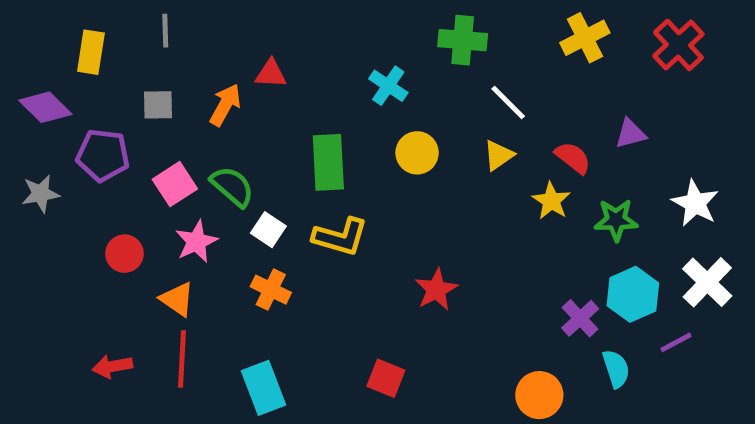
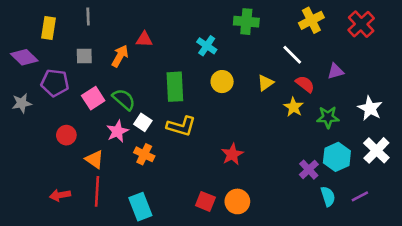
white line: (508, 103) -> (292, 55), moved
pink star: (196, 242) -> (117, 131), moved
purple line: (676, 342) -> (360, 196), moved
orange circle: (539, 395) -> (237, 201), moved

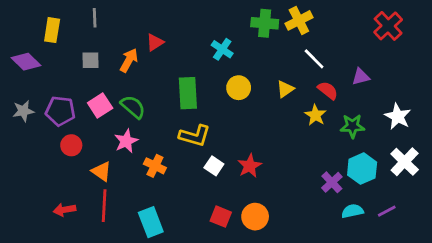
yellow cross: (311, 20) -> (299, 20), moved
red triangle: (144, 39) -> (155, 42), turned -36
purple pentagon: (55, 83) -> (60, 111), moved
white square: (143, 122) -> (214, 166), moved
cyan semicircle: (328, 196) -> (352, 211), turned -84

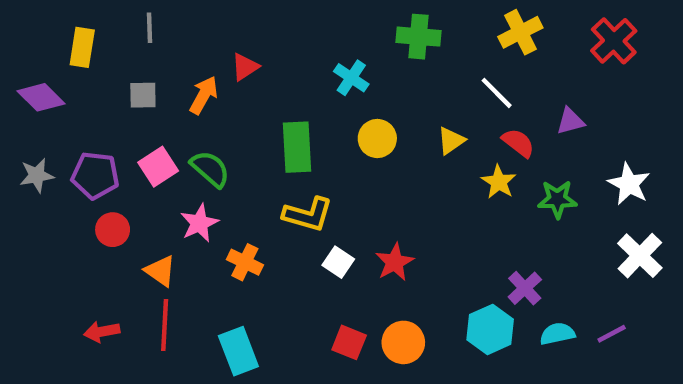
yellow cross: (299, 20) -> (520, 32), moved
cyan hexagon: (362, 169) -> (490, 329), moved

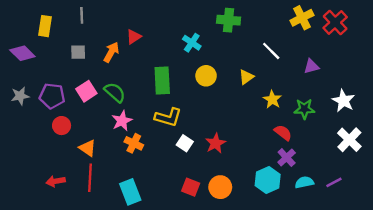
yellow cross: (520, 32) -> (302, 18), moved
red semicircle: (518, 143) -> (283, 133), moved
pink star: (199, 223) -> (122, 121), moved

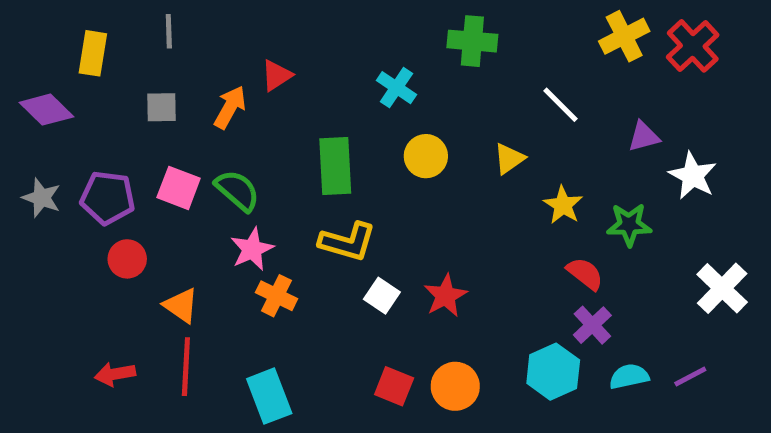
pink square: (86, 91) -> (179, 188), turned -36
gray star: (20, 96) -> (42, 198), turned 30
white star: (343, 101) -> (693, 176), moved

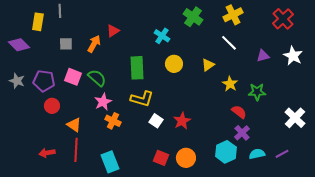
gray line: (169, 31) -> (60, 11), moved
yellow cross: (624, 36) -> (233, 15), moved
green cross: (472, 41) -> (193, 17), turned 30
white star: (693, 176) -> (293, 56), moved

